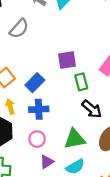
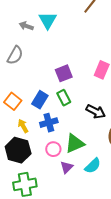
green rectangle: (81, 82) -> (64, 98), moved
green triangle: (75, 139) -> (75, 143), moved

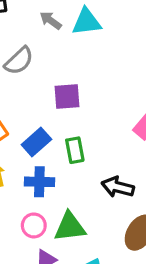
cyan triangle: (48, 20) -> (87, 22), turned 36
purple square: (64, 73) -> (67, 97), moved
black arrow: (96, 111) -> (118, 187), turned 150

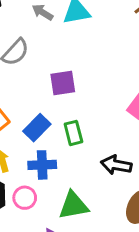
pink circle: (34, 225) -> (25, 198), moved

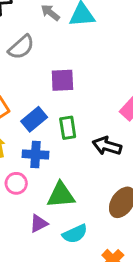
black arrow: (116, 165) -> (107, 146), moved

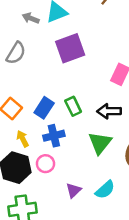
purple square: (62, 80) -> (70, 48), moved, size x1.4
green triangle: (61, 195) -> (100, 143), moved, turned -30

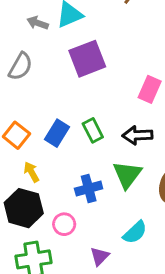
blue cross: (54, 136) -> (89, 188), moved
pink circle: (45, 164) -> (64, 224), moved
purple triangle: (73, 190) -> (100, 256), moved

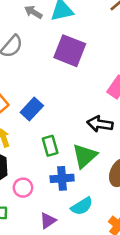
purple square: (87, 59) -> (70, 51), turned 32
green rectangle: (93, 130) -> (50, 146), moved
blue cross: (89, 188) -> (62, 178), moved

